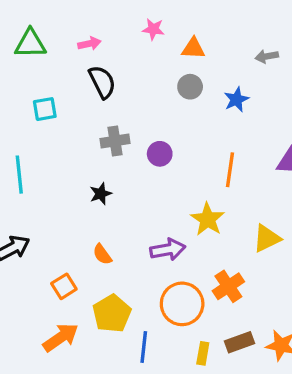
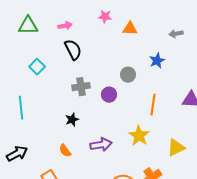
gray circle: (190, 87) -> (128, 75), moved
cyan square: (45, 109) -> (37, 67), turned -35
purple arrow: (168, 250) -> (101, 145), moved
orange semicircle: (102, 254) -> (65, 151), moved

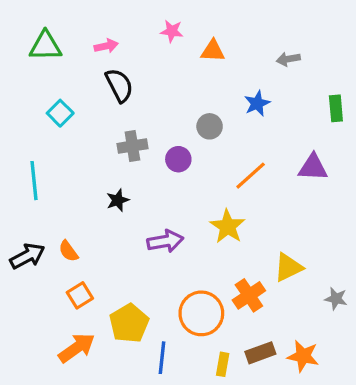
orange line: (153, 105) -> (251, 176), turned 40
yellow triangle: (176, 148) -> (288, 267), moved
orange semicircle: (65, 151) -> (68, 251), moved

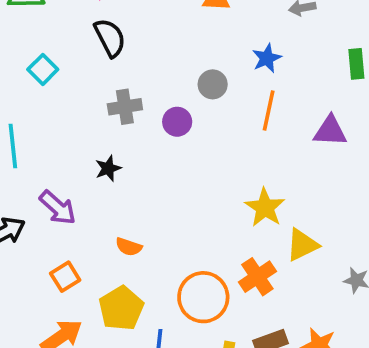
orange line: (251, 176) -> (269, 111), moved, turned -36
yellow star: (228, 226) -> (265, 208), moved
purple arrow: (165, 241) -> (58, 208), moved, turned 52
orange semicircle: (68, 251) -> (129, 247), moved, turned -35

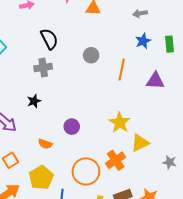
black semicircle: (110, 38) -> (49, 39), moved
blue star: (267, 58) -> (143, 41), moved
purple circle: (177, 122) -> (72, 127), moved

